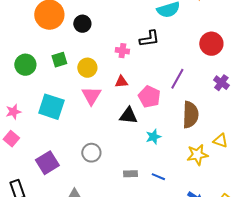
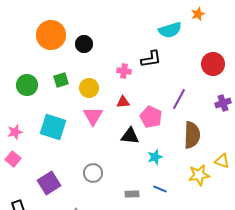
purple cross: (221, 83) -> (223, 103), turned 35
blue line: (158, 177) -> (160, 189), moved

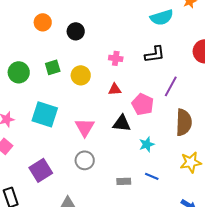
orange circle: (51, 35) -> (43, 22), size x0.6
black L-shape: (151, 59) -> (155, 54), moved
pink triangle: (93, 116) -> (85, 127), moved

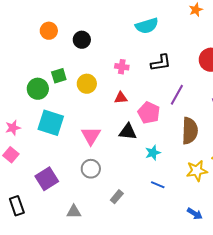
cyan semicircle: (162, 17) -> (147, 26), moved
green circle: (19, 72) -> (38, 89), moved
gray rectangle: (124, 181) -> (117, 197), moved, turned -48

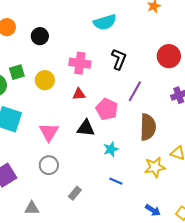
black L-shape: (161, 63) -> (119, 59), turned -60
pink cross: (122, 67) -> (80, 63), size x1.5

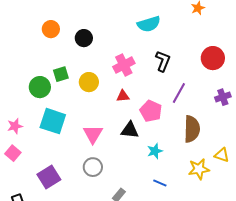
pink cross: (80, 63) -> (124, 65), turned -35

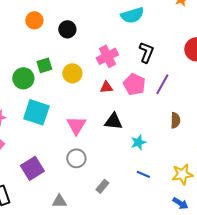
pink pentagon: (151, 111) -> (134, 84), moved
brown semicircle: (192, 129) -> (175, 120), size x0.6
yellow star: (199, 169) -> (182, 174), moved

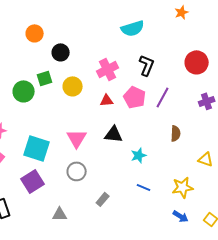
black circle: (67, 29) -> (61, 52), moved
cyan square: (36, 112) -> (37, 148), moved

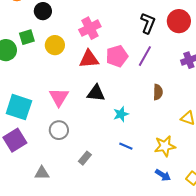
black L-shape: (147, 65) -> (148, 23), moved
pink pentagon: (135, 97) -> (117, 56), turned 30
red triangle: (107, 100) -> (89, 59), size x1.5

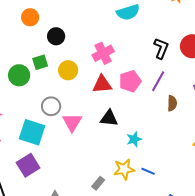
brown semicircle: (158, 92) -> (172, 103), moved
gray circle: (59, 130) -> (51, 106), moved
blue line: (126, 146) -> (148, 171), moved
yellow star: (165, 146) -> (124, 169), moved

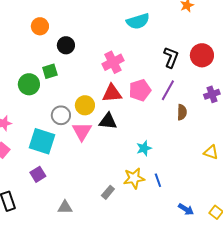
yellow circle: (68, 70) -> (85, 105), moved
black triangle: (109, 118) -> (108, 121), moved
purple square: (28, 165) -> (38, 174), size x0.7
blue line: (148, 171) -> (158, 180), turned 48

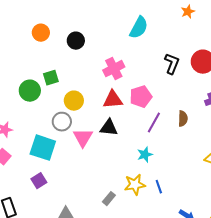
cyan semicircle: (138, 21) -> (139, 28), turned -45
black circle: (66, 45) -> (76, 41), moved
purple line: (168, 90) -> (154, 123), moved
yellow circle: (85, 105) -> (74, 101), moved

